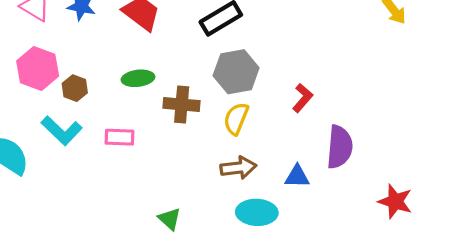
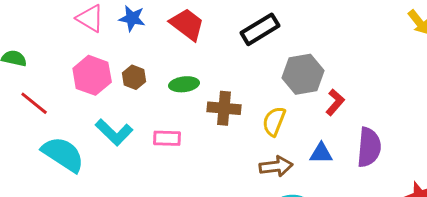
gray hexagon: (236, 72) -> (303, 74), moved
brown hexagon: (75, 88) -> (134, 77), moved
blue triangle: (297, 176) -> (321, 153), moved

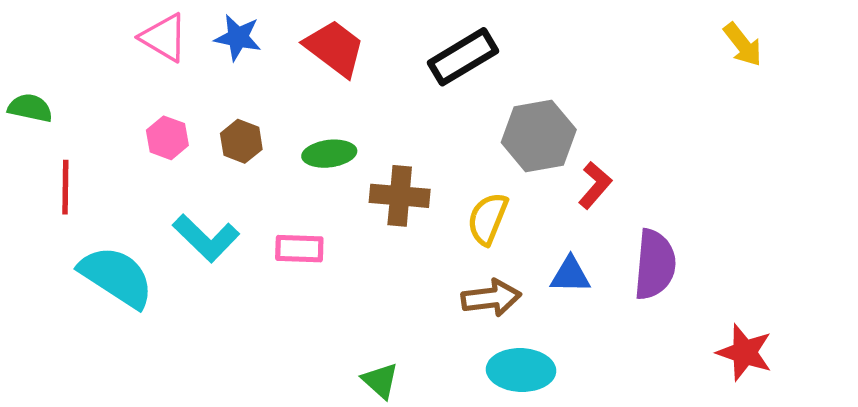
pink hexagon: (92, 75) -> (167, 138), size x0.6
red line: (34, 103) -> (65, 187), turned 52

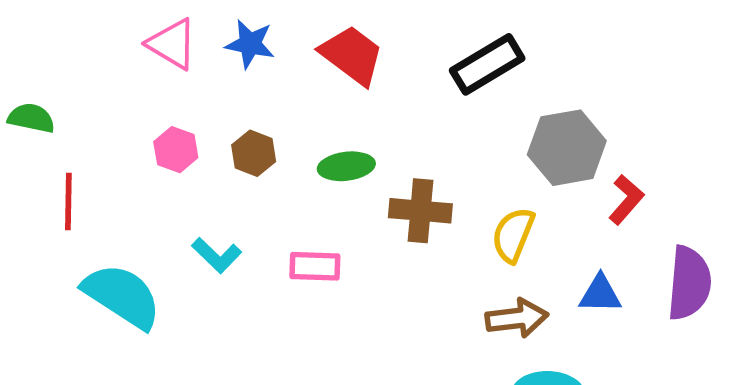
cyan L-shape: (206, 238) -> (217, 255), size x0.7

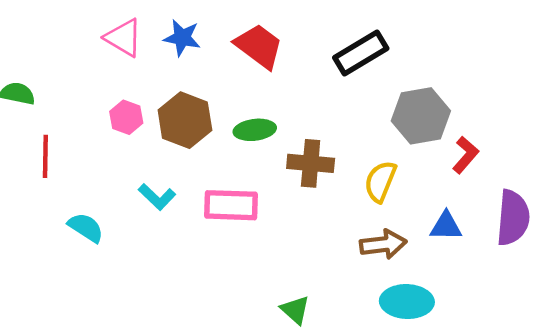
brown hexagon: (254, 153) -> (185, 120), size x1.6
pink rectangle: (315, 266) -> (231, 205), size x1.4
cyan semicircle: (122, 296) -> (86, 228), size x0.6

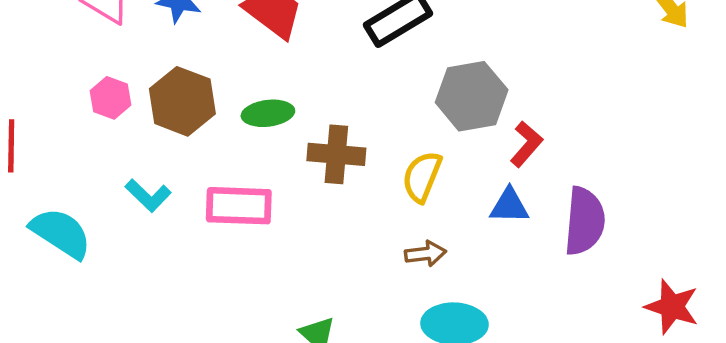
blue triangle: (446, 226) -> (509, 206), moved
cyan semicircle: (86, 228) -> (61, 233), size x1.4
brown arrow: (383, 244) -> (425, 254), size x0.7

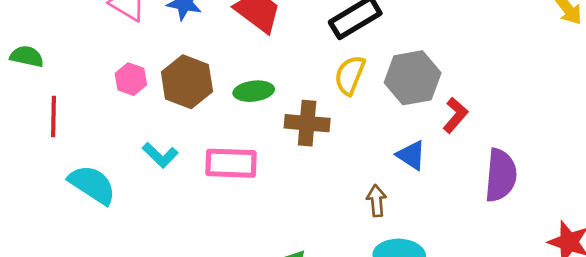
yellow semicircle: (422, 177) -> (350, 75), moved
blue triangle: (509, 206) -> (411, 155), moved, turned 32
brown arrow: (425, 254) -> (377, 201), turned -88

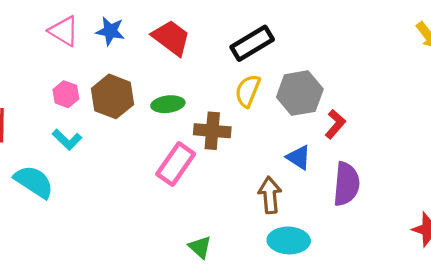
cyan L-shape: (160, 155) -> (67, 140), moved
pink rectangle: (231, 163) -> (176, 164), moved, turned -57
purple semicircle: (501, 175) -> (346, 184), moved
brown arrow: (377, 201) -> (270, 195), size x1.4

